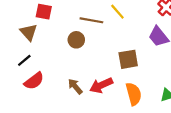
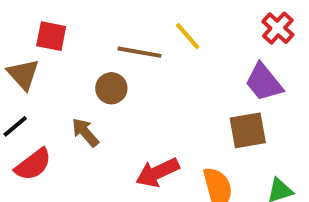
brown square: (128, 59) -> (248, 130), moved
brown arrow: (75, 86) -> (85, 132), moved

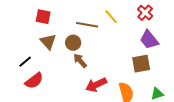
red cross: (278, 28) -> (145, 13), moved
brown triangle: (23, 74) -> (48, 42), moved
brown arrow: (85, 132) -> (80, 61), moved

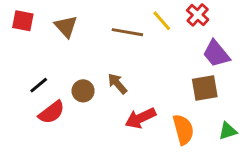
red cross: (145, 13) -> (198, 15), moved
red square: (43, 17) -> (23, 21), moved
brown triangle: (48, 42) -> (66, 26), moved
brown circle: (73, 43) -> (83, 91), moved

